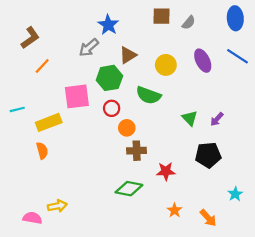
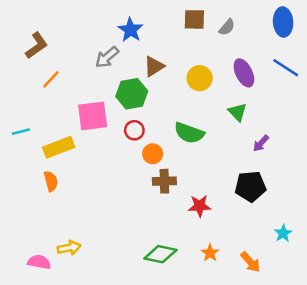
green semicircle: (148, 95) -> (189, 133), moved
green triangle: (190, 118) -> (237, 112), moved
green diamond: (129, 189) -> (160, 254), moved

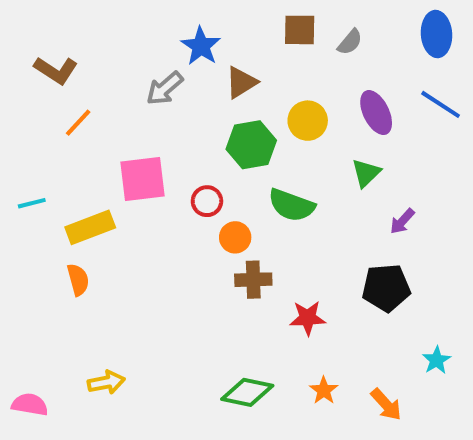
brown L-shape: (37, 45) -> (56, 70), turned 68
brown triangle: (154, 66) -> (241, 82), moved
green hexagon: (132, 94) -> (251, 145), moved
green triangle: (237, 112) -> (366, 173), turned 30
pink semicircle: (39, 262) -> (30, 404), moved

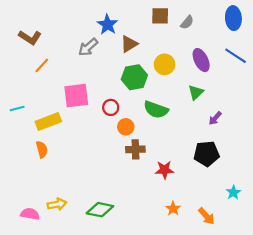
green diamond: (247, 392) -> (100, 210), moved
pink semicircle: (30, 404) -> (30, 214), moved

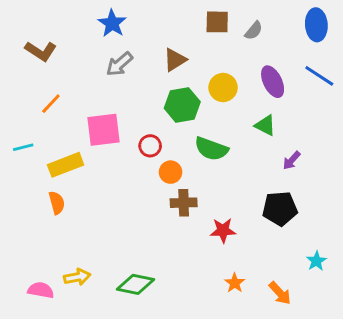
blue star: (107, 25) -> (112, 23), moved
orange line: (42, 65) -> (51, 104), moved
green triangle: (196, 92) -> (265, 125), turned -49

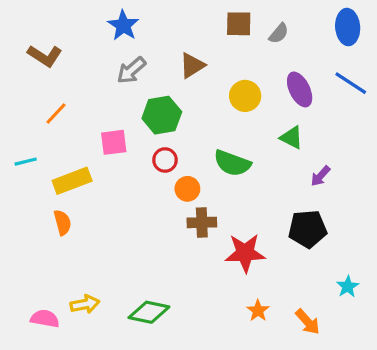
green hexagon: (182, 105) -> (162, 115), moved
pink square: (103, 130) -> (114, 142), size x0.7
red star: (223, 230) -> (245, 253), size x1.4

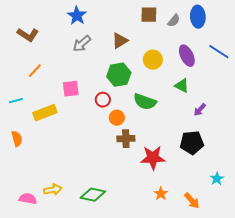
blue ellipse: (348, 27) -> (198, 17), moved
green hexagon: (162, 115) -> (119, 75), moved
orange semicircle: (62, 222) -> (17, 139), moved

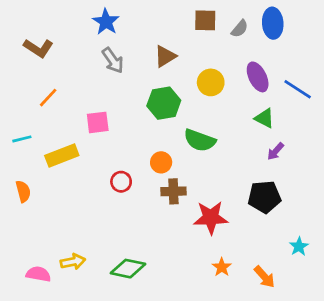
gray arrow: (82, 44) -> (113, 60), turned -84
blue line: (219, 52) -> (298, 89), moved
green triangle: (182, 86) -> (264, 118), moved
red circle: (103, 100) -> (121, 182), moved

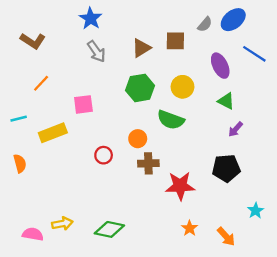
brown square: (205, 20) -> (175, 41), moved
blue ellipse: (273, 23) -> (233, 20), turned 55
yellow circle: (211, 82) -> (183, 87), moved
blue line: (298, 89) -> (254, 54), moved

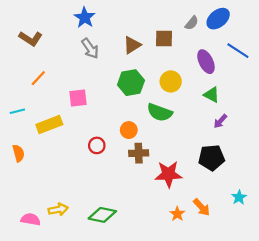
orange arrow: (226, 237) -> (202, 207), moved

